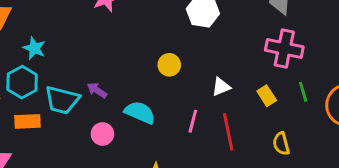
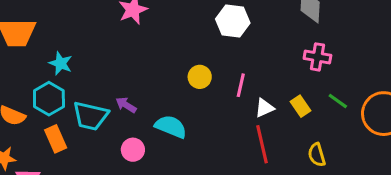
pink cross: (284, 48) -> (317, 57), size x0.7
white triangle: (221, 87) -> (265, 108), moved
green line: (303, 92) -> (338, 101), turned -36
orange rectangle: (28, 121) -> (56, 139), turned 70
pink line: (193, 121) -> (241, 85), moved

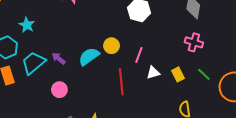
cyan star: (61, 63) -> (27, 25), moved
cyan trapezoid: (90, 116) -> (33, 63), turned 120
cyan semicircle: (171, 127) -> (89, 56), moved, turned -65
red line: (262, 144) -> (121, 82), moved

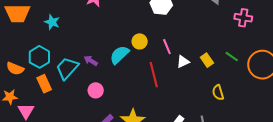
cyan star: (27, 25) -> (52, 22), moved
pink cross: (194, 42) -> (243, 18), moved
pink line: (139, 55) -> (167, 47), turned -35

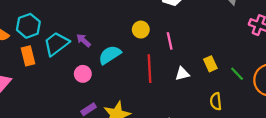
cyan semicircle: (119, 55) -> (110, 55), moved
green line: (232, 57) -> (237, 74), moved
white triangle: (183, 62) -> (182, 74), moved

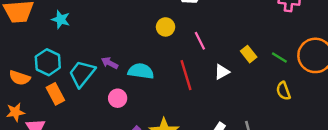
yellow circle: (141, 30) -> (166, 27), moved
cyan semicircle: (110, 55) -> (141, 71), turned 55
yellow semicircle: (216, 101) -> (283, 91), moved

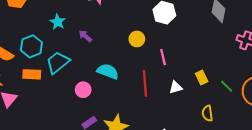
cyan star: (61, 19) -> (58, 22), moved
purple arrow: (110, 63) -> (85, 36), moved
yellow semicircle: (283, 91) -> (207, 113), moved
orange rectangle: (55, 94) -> (32, 74), turned -72

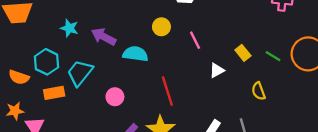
purple arrow: (85, 36) -> (104, 37), size x1.5
cyan semicircle: (108, 71) -> (135, 54), moved
red line: (145, 83) -> (167, 91), moved

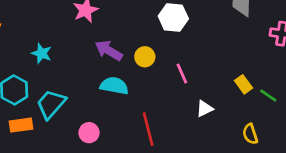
purple arrow: (104, 37) -> (109, 50), moved
yellow rectangle: (243, 53) -> (243, 84), moved

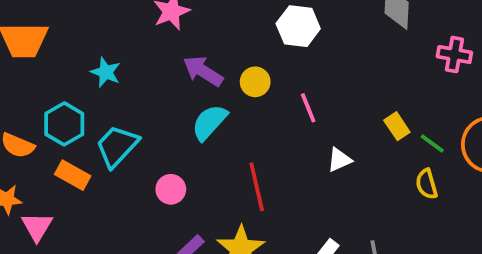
cyan semicircle: (114, 86) -> (209, 122), turned -60
orange rectangle: (21, 125) -> (73, 175), turned 35
yellow semicircle: (250, 134) -> (427, 184), moved

